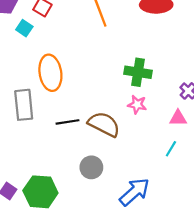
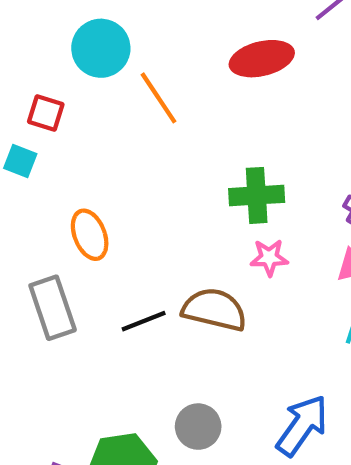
orange ellipse: (50, 73) -> (90, 235), size x0.7
gray circle: (91, 167) -> (198, 427), moved

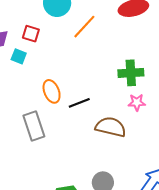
orange line: (159, 98) -> (84, 27), turned 76
black line: (144, 321) -> (79, 103), moved

